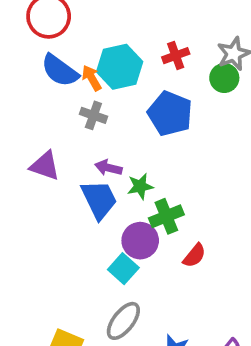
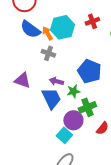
blue pentagon: (170, 113) -> (89, 71), moved

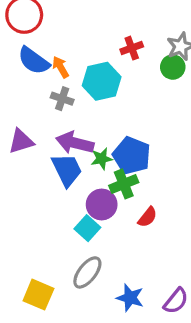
cyan hexagon: (62, 27) -> (102, 81), moved
blue pentagon: (89, 71) -> (132, 156), moved
purple triangle: (22, 80) -> (21, 141), turned -36
purple arrow: (56, 81) -> (75, 143), size x1.6

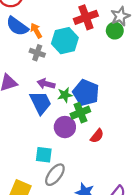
red cross: (132, 48) -> (86, 17), size x1.5
purple arrow: (75, 143) -> (46, 84), size x0.7
cyan square: (87, 228) -> (44, 155), moved, turned -35

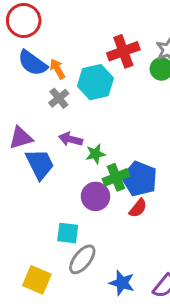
gray cross: (37, 53) -> (59, 98), turned 32
blue pentagon: (86, 93) -> (139, 179), moved
blue trapezoid: (41, 103) -> (40, 164), moved

